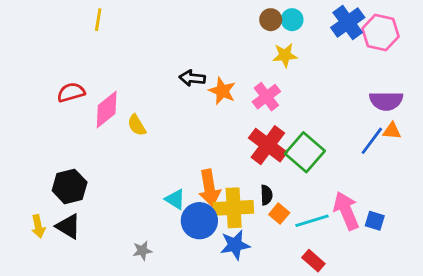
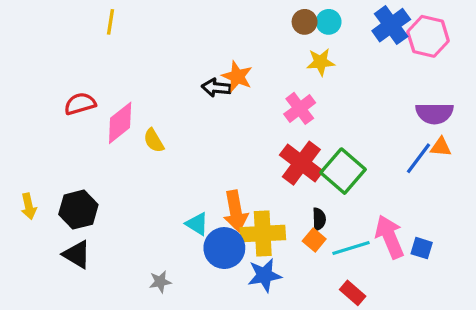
orange star: (222, 91) -> (237, 76), moved
black semicircle: (266, 195) -> (319, 219), moved
yellow arrow: (38, 226) -> (29, 206), moved

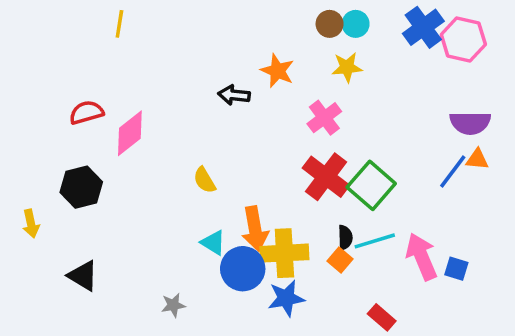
orange star: (237, 76) -> (277, 71), moved
yellow semicircle: (154, 141) -> (205, 180), moved
black hexagon: (78, 210) -> (81, 187), moved
cyan line: (351, 248) -> (375, 241), moved

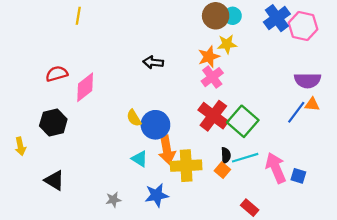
brown circle: (330, 24) -> (216, 16), size x1.5
orange star: (277, 71) -> (209, 57), moved, turned 30
blue circle: (243, 269) -> (155, 125), moved
blue star: (286, 298) -> (157, 195), moved

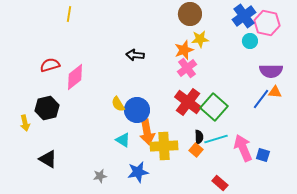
cyan circle: (233, 16) -> (250, 41), moved
yellow arrow: (20, 146) -> (25, 123), moved

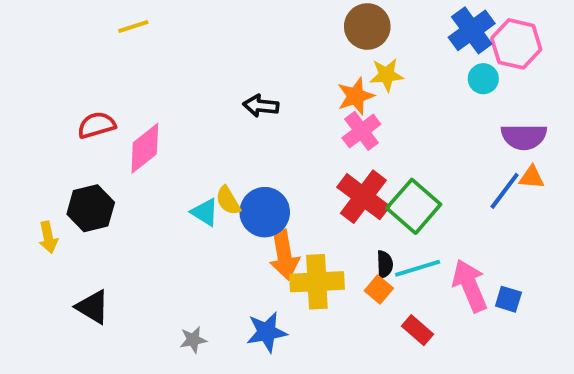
yellow line: (69, 14) -> (133, 26), turned 63
cyan triangle: (123, 140) -> (205, 212), moved
red rectangle: (220, 183) -> (418, 330), moved

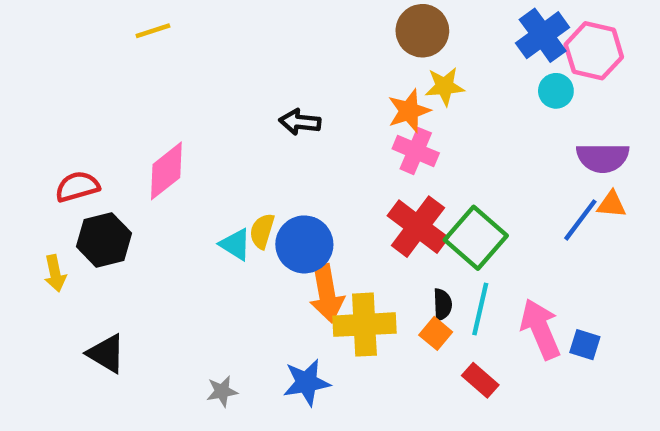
red semicircle: (96, 125) -> (77, 187), moved
pink cross: (361, 131) -> (416, 151), turned -30
yellow semicircle: (228, 201) -> (262, 231), turned 48
cyan line: (418, 268) -> (480, 309), turned -60

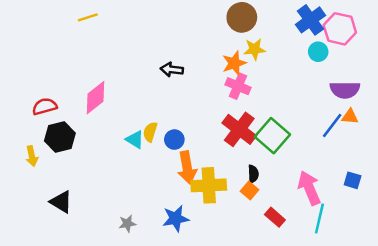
blue circle: (304, 244) -> (174, 140), size x0.6
cyan line: (480, 309) -> (319, 218), moved
blue square: (585, 345) -> (353, 180), moved

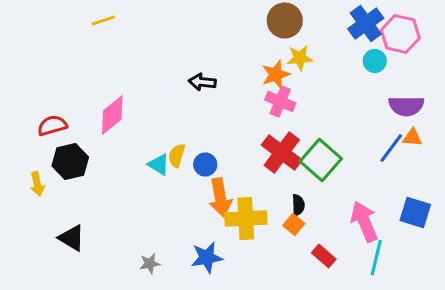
blue square: (353, 180) -> (415, 213), size x1.5

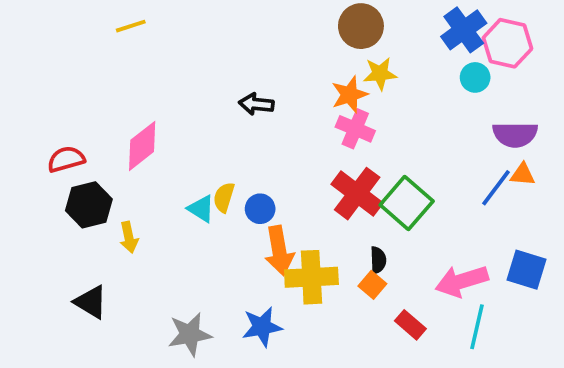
yellow arrow: (37, 184) -> (129, 237), moved
pink arrow: (364, 222) -> (462, 281), turned -84
gray star: (150, 264) -> (190, 334), size x1.6

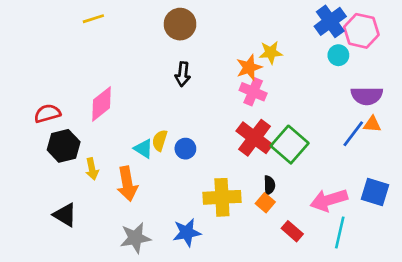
brown circle: (361, 26) -> (180, 24), moved
black arrow: (256, 104) -> (183, 74), turned -90
orange arrow: (279, 251) -> (127, 184), moved

